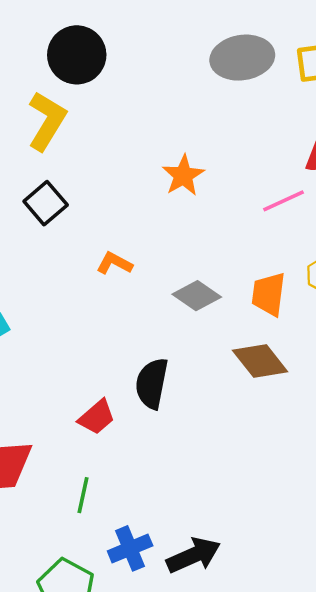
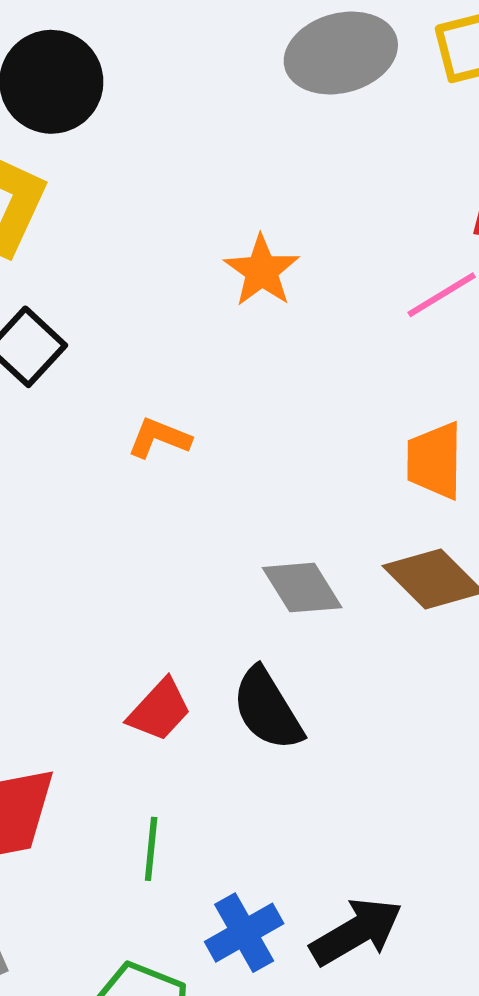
gray diamond: (197, 296) -> (302, 588), moved, turned 30
black semicircle: (152, 383) -> (267, 709), moved, turned -36

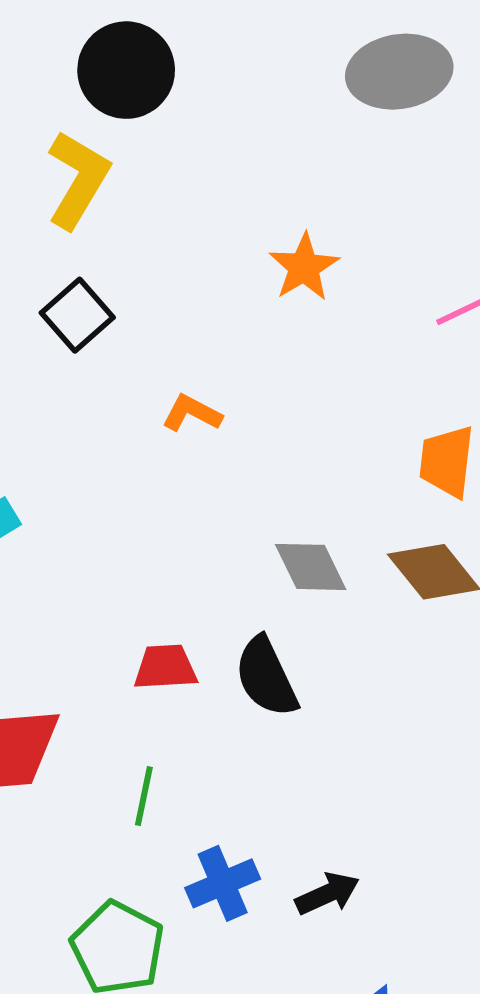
red trapezoid: (159, 710) -> (165, 667), turned -142
black arrow: (356, 932) -> (327, 894), size x0.7

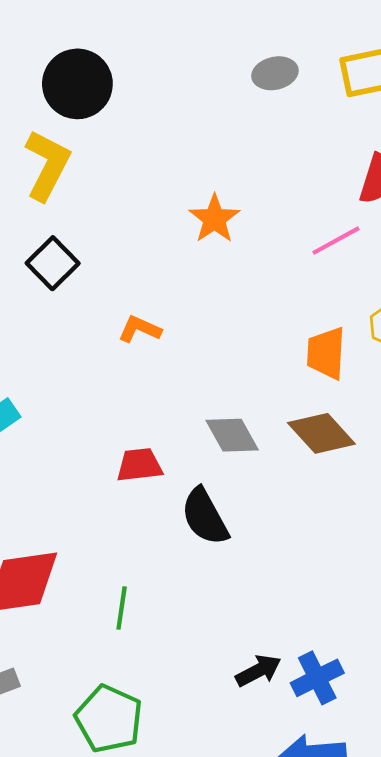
gray ellipse: (399, 72) -> (275, 73), size x0.6
red trapezoid: (165, 667) -> (139, 465), moved
blue cross: (223, 883) -> (317, 678), moved

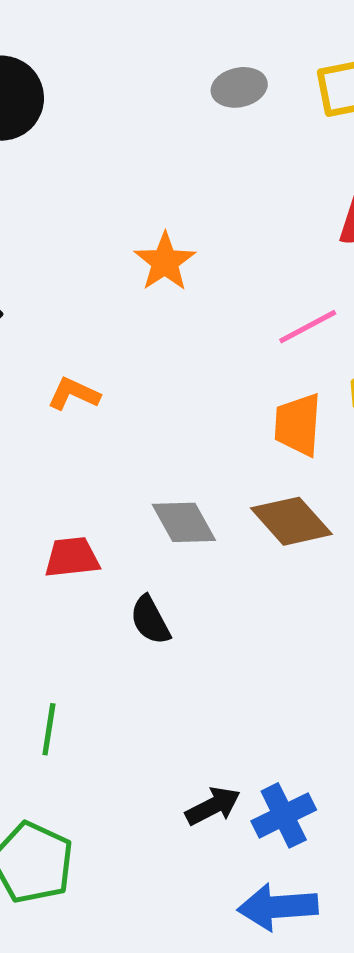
pink line: (336, 241) -> (308, 327), moved
black semicircle: (205, 517) -> (150, 620), size x0.7

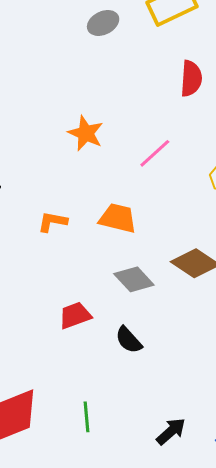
pink line: (308, 327) -> (155, 153), moved
orange trapezoid: (298, 425) -> (118, 218), moved, turned 114
black arrow: (213, 806) -> (171, 431), moved

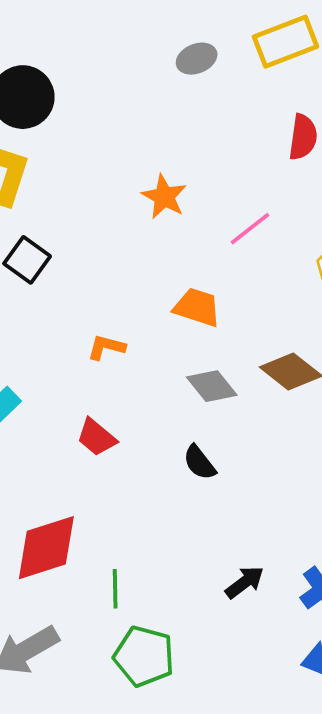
orange L-shape: (53, 222) -> (106, 347), moved
red trapezoid: (75, 315) -> (96, 437), moved, turned -124
green line: (87, 417) -> (115, 589), moved

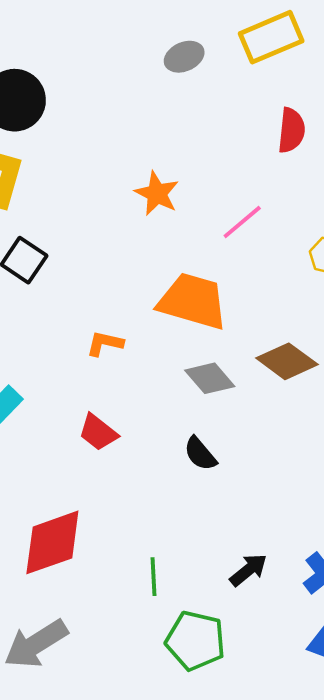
orange trapezoid: (197, 307) -> (193, 301), size x1.5
green line: (115, 589) -> (154, 577), moved
green pentagon: (144, 656) -> (195, 641), moved

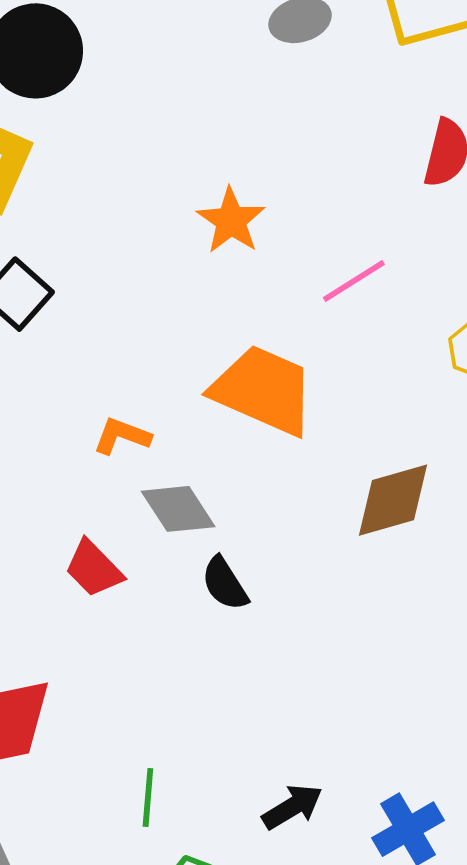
brown diamond: (287, 361) -> (393, 500), turned -60
gray diamond: (210, 378) -> (178, 509), moved
black semicircle: (200, 454) -> (225, 584), moved

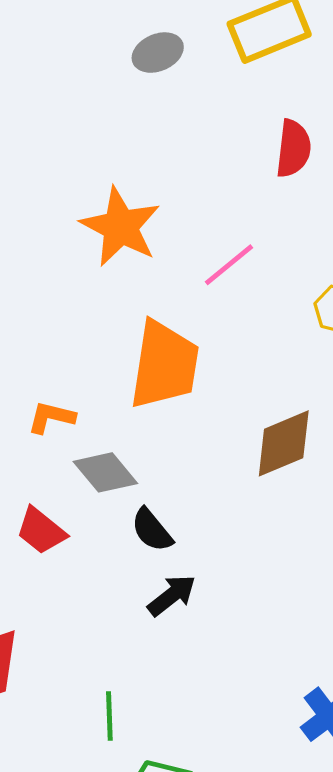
orange star: (231, 221) -> (120, 227), size x1.4
orange trapezoid: (263, 390) -> (164, 365), turned 82
black arrow: (292, 807) -> (172, 595), moved

